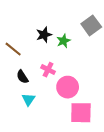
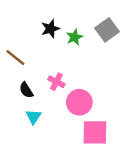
black star: (44, 35) -> (50, 29), moved
green star: (63, 41) -> (74, 37), moved

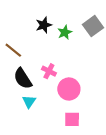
black semicircle: (26, 90) -> (23, 79), size x1.5
pink square: (95, 132) -> (72, 119), moved, size x0.7

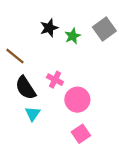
pink square: (72, 119) -> (81, 134), turned -35

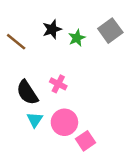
brown line: (15, 56) -> (16, 42), moved
pink circle: (77, 100) -> (64, 122), moved

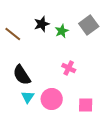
pink cross: (58, 84) -> (69, 68), moved
pink square: (86, 141) -> (86, 105), moved, turned 35

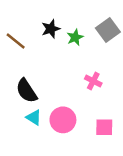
pink cross: (69, 68) -> (93, 81), moved
cyan triangle: (28, 97) -> (34, 117), turned -32

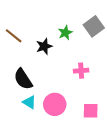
black star: (51, 29) -> (44, 46), moved
pink cross: (93, 81) -> (81, 71), turned -32

